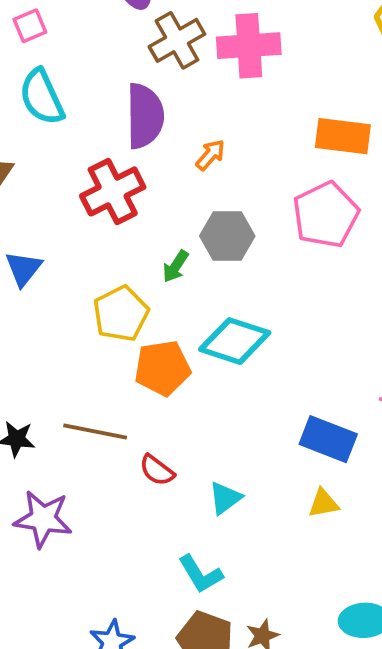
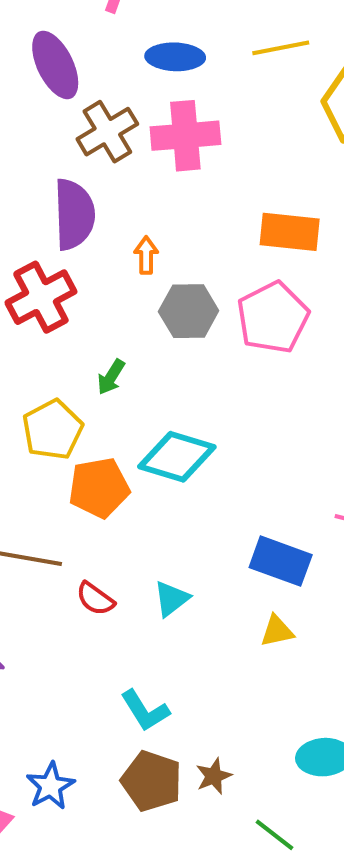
orange arrow: (210, 155) -> (146, 255), turned -40
gray hexagon: (227, 236) -> (189, 311), moved
cyan triangle: (225, 498) -> (171, 599), moved

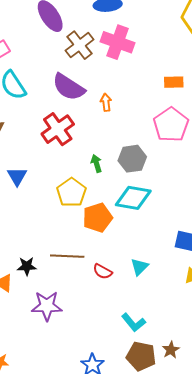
pink cross: (185, 136) -> (117, 42), turned 32
purple semicircle: (74, 214) -> (69, 87), turned 132
orange rectangle: (290, 232) -> (174, 82), size x0.7
gray hexagon: (189, 311) -> (132, 159), moved
green arrow: (111, 377) -> (96, 163), turned 138

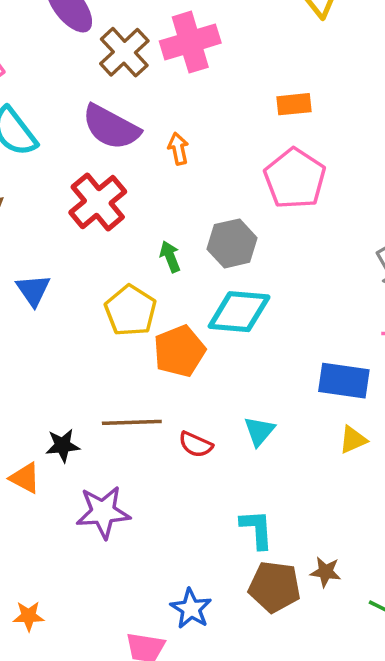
pink cross: (117, 42) -> (190, 42), turned -32
cyan L-shape: (134, 323) -> (257, 529), turned -140
brown star: (171, 350) -> (326, 572), turned -30

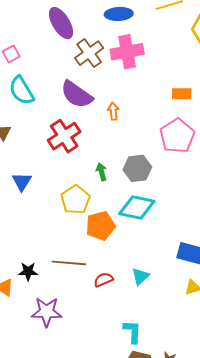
red semicircle: (196, 444) -> (103, 280), turned 126

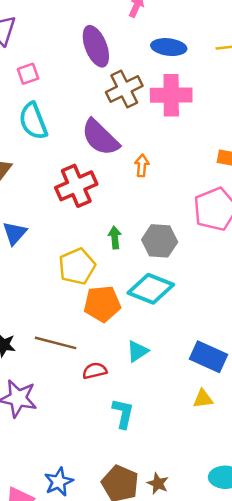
cyan triangle: (140, 276) -> (138, 351), moved
cyan L-shape: (132, 332) -> (123, 413), moved

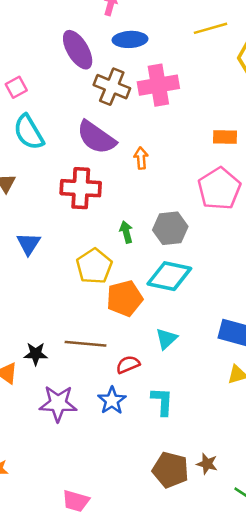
blue ellipse: (169, 47) -> (130, 39), moved
brown cross: (124, 89) -> (112, 87), turned -32
red cross: (76, 186) -> (81, 188), turned 36
blue star: (59, 482) -> (112, 401), moved

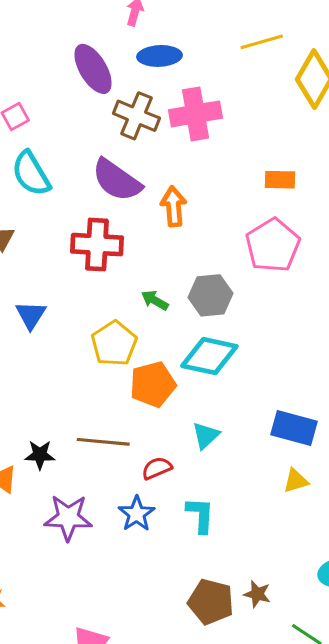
orange arrow: (141, 158) -> (174, 206), size x1.4
green arrow: (126, 232) -> (155, 300), turned -45

